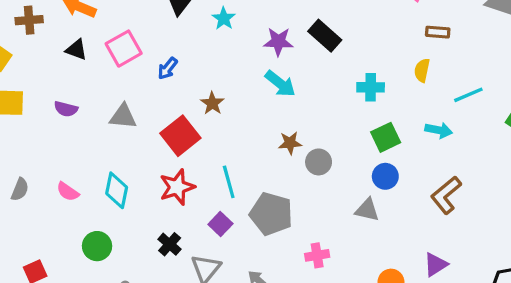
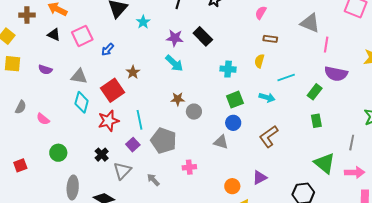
gray semicircle: (20, 189) -> (21, 107), moved
cyan diamond: (117, 190) -> (82, 102), moved

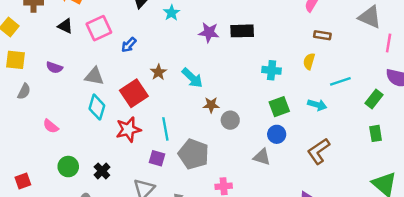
black rectangle: (203, 36) -> (242, 31), turned -48
cyan arrow: (174, 63) -> (192, 78), moved
gray semicircle: (21, 107) -> (24, 91), moved
purple square: (133, 145) -> (157, 158), turned -32
black cross: (102, 155) -> (102, 171), moved

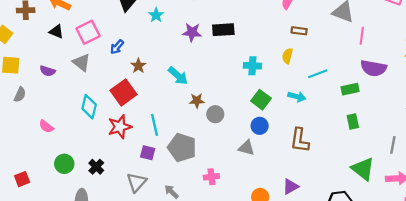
brown star: (158, 72) -> (138, 66), moved
gray triangle: (94, 76) -> (82, 62), moved, turned 30
green rectangle: (374, 99) -> (350, 89), turned 42
green square: (279, 107) -> (261, 100), turned -30
brown L-shape: (319, 151) -> (300, 140), turned -45

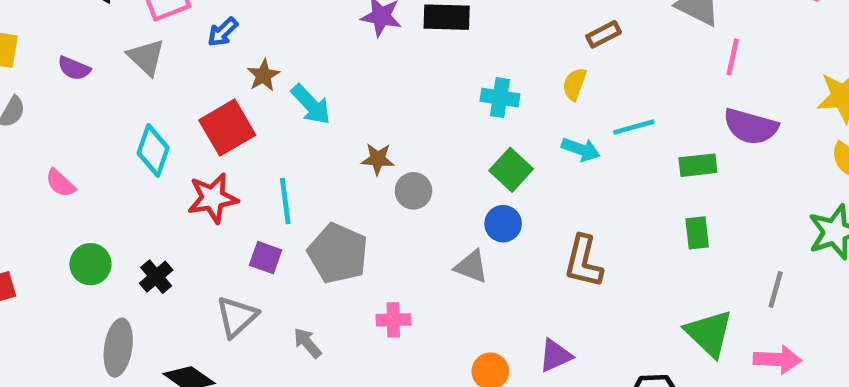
brown rectangle: (299, 31) -> (604, 34), turned -40
cyan arrow: (178, 76) -> (311, 105), moved
cyan arrow: (297, 97) -> (581, 149), moved

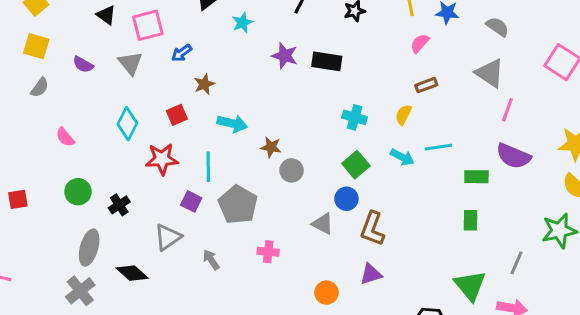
cyan arrow: (311, 105) -> (232, 123), moved, turned -40
red square: (227, 128) -> (177, 115), size x0.6
brown L-shape: (583, 261) -> (372, 229), moved
purple triangle: (555, 356) -> (371, 274), moved

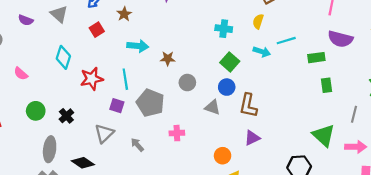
brown star: (204, 84) -> (124, 14), moved
red square: (177, 115) -> (97, 30), moved
gray circle: (291, 170) -> (187, 83), moved
green rectangle: (471, 220) -> (326, 85), moved

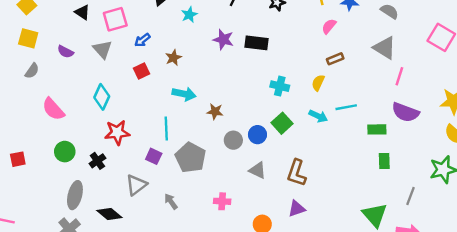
pink semicircle: (21, 74) -> (53, 109), size x1.5
red star: (92, 79) -> (117, 132), moved
blue circle: (227, 87) -> (257, 135), moved
pink cross: (177, 133) -> (222, 201), moved

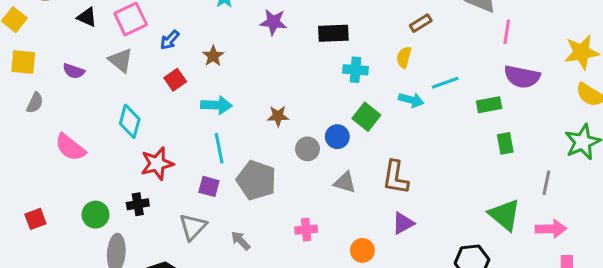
black rectangle: (256, 43) -> (333, 33), moved
cyan arrow: (184, 94) -> (216, 105), moved
green circle: (65, 152) -> (95, 215), moved
black cross: (97, 161) -> (138, 204), turned 35

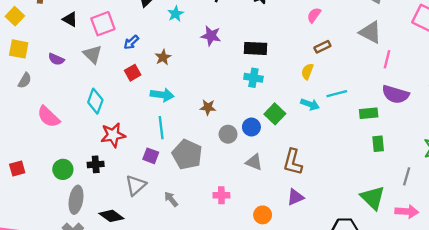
cyan cross: (356, 70) -> (253, 78), moved

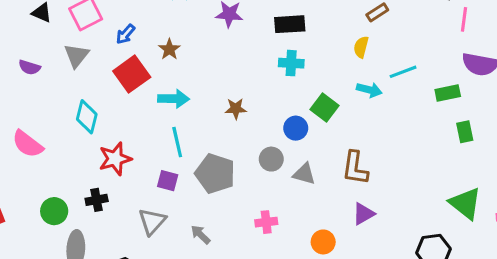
gray triangle: (93, 54) -> (76, 56), turned 30
red square: (133, 73) -> (132, 74), size x1.6
gray circle: (228, 134) -> (271, 159), moved

